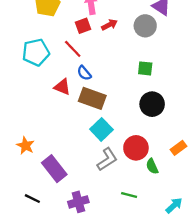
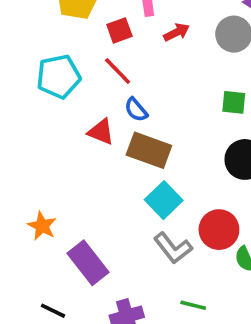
red square: (83, 26) -> (119, 30), moved
gray L-shape: (107, 159) -> (173, 248), turned 85
green line: (129, 195) -> (193, 305), moved

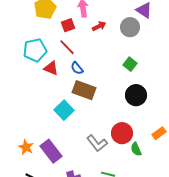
green square: (234, 102) -> (130, 64), turned 32
red triangle: (101, 132) -> (51, 68), moved
cyan square: (164, 200) -> (64, 110), moved
orange star: (42, 226) -> (26, 147), moved

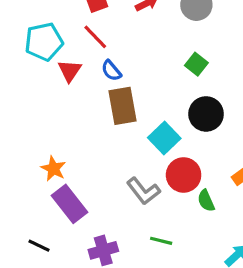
red triangle: (51, 68) -> (70, 71), turned 42
brown rectangle: (84, 90) -> (123, 106), turned 60
cyan square: (64, 110) -> (164, 138), moved
orange star: (26, 147) -> (53, 169), moved

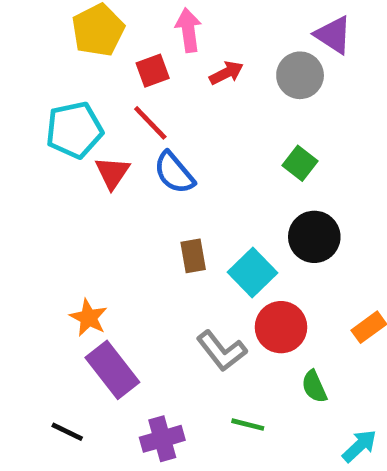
blue semicircle: (111, 71) -> (174, 173), size x1.4
brown rectangle: (123, 106) -> (193, 256), moved, size x0.6
green semicircle: (206, 201) -> (314, 387), moved

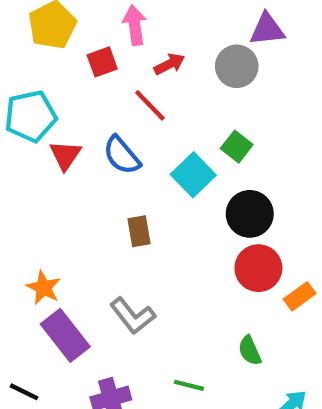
purple triangle: (333, 35) -> (267, 29), turned -39
red line: (150, 123) -> (150, 105), moved
cyan square: (252, 272) -> (193, 175), moved
red circle: (281, 327) -> (258, 268), moved
gray L-shape: (222, 351) -> (133, 316), moved

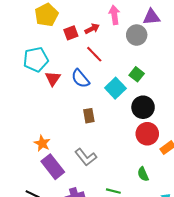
pink arrow: (135, 25) -> (114, 15), moved
red arrow: (169, 64) -> (92, 29), moved

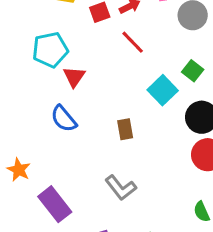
blue semicircle: (80, 79) -> (64, 119), moved
orange star: (42, 143) -> (19, 170), moved
purple rectangle: (53, 167) -> (55, 204), moved

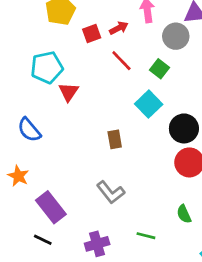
green square: (193, 71) -> (159, 69), moved
blue semicircle: (64, 119) -> (29, 130), moved

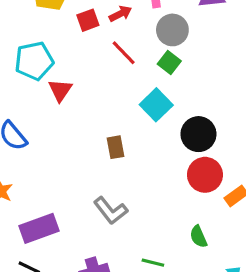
gray circle: (176, 36) -> (172, 30), moved
purple rectangle: (51, 207) -> (39, 228), turned -72

